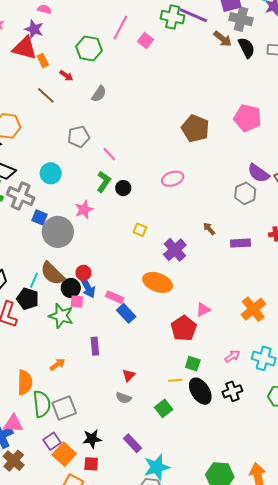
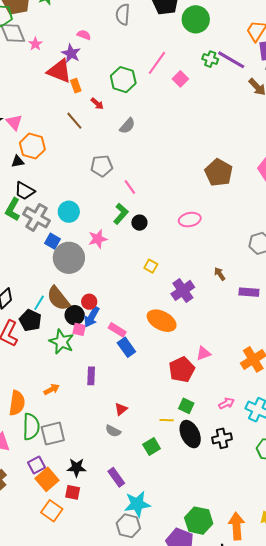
green cross: (173, 17) -> (210, 59), size x0.7
cyan circle: (51, 173) -> (69, 212), moved
blue arrow: (88, 288) -> (92, 317), turned 50

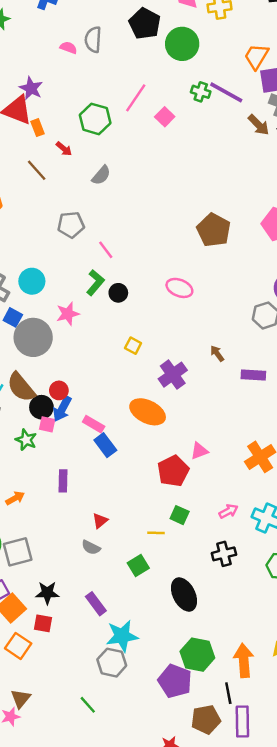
pink semicircle: (84, 35) -> (68, 48), moved
pink ellipse: (190, 220) -> (179, 288), turned 35
green star: (62, 342) -> (26, 440), size x0.7
black ellipse: (190, 434) -> (184, 595), moved

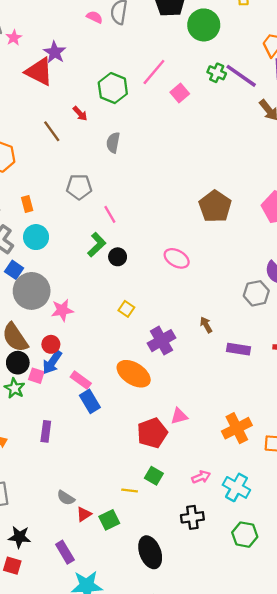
orange rectangle: (38, 128) -> (27, 204), moved
gray semicircle: (101, 175) -> (113, 143), turned 144
pink star: (68, 314) -> (62, 310), moved
black circle: (41, 407) -> (18, 363), moved
red triangle: (100, 521) -> (84, 514), moved

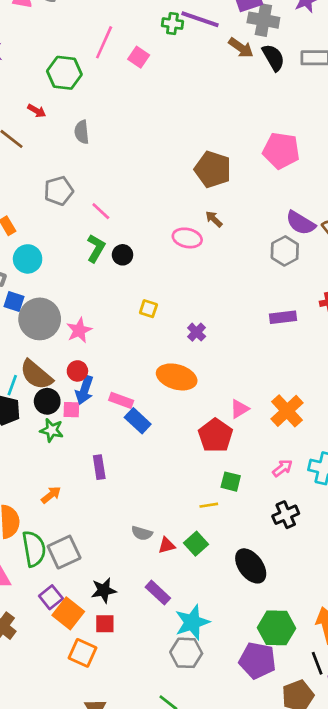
brown arrow: (206, 325) -> (214, 219), moved
purple cross: (161, 341) -> (197, 332), size x0.6
orange cross: (237, 428) -> (287, 411), moved
red triangle: (84, 514) -> (167, 545), turned 35

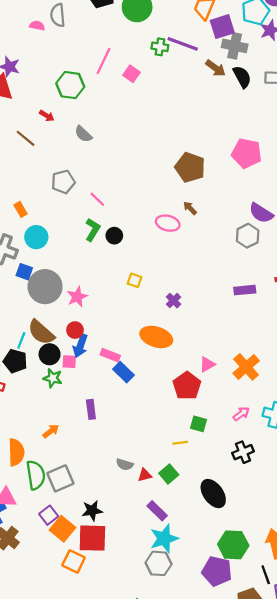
gray semicircle: (82, 132) -> (83, 134), turned -42
purple rectangle: (158, 593) -> (157, 511), moved
red square: (105, 624) -> (92, 538), size x1.8

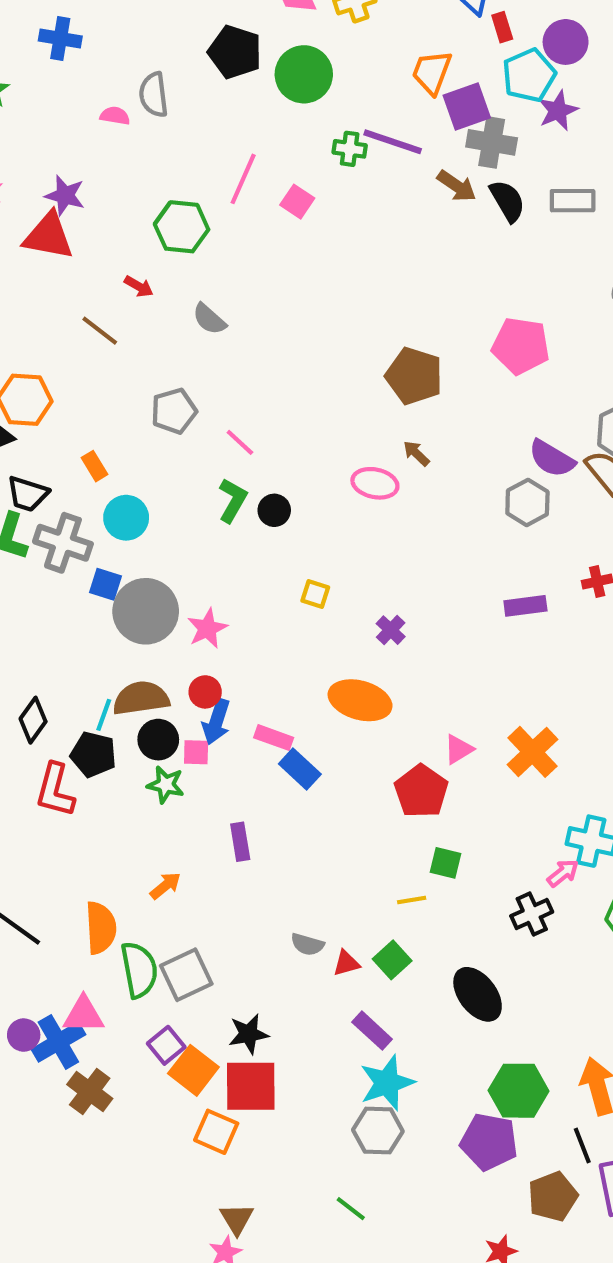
brown semicircle: (41, 332) -> (141, 698), turned 132
pink arrow: (241, 414) -> (563, 873), moved

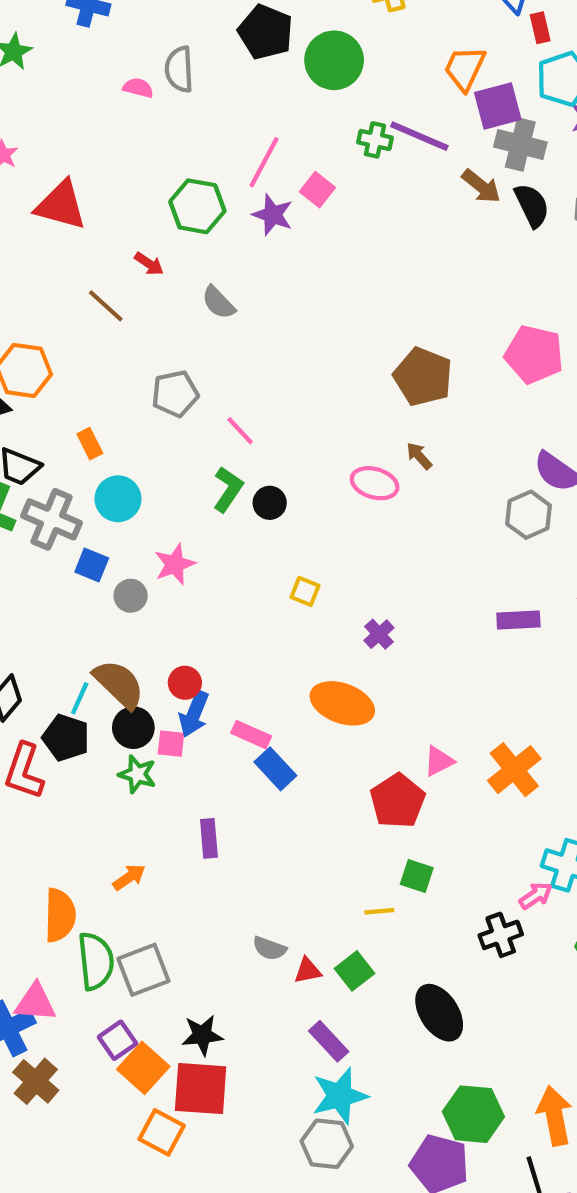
purple star: (65, 195) -> (273, 215), moved
gray circle: (146, 611) -> (131, 596), size x0.5
pink star: (207, 628) -> (175, 564), moved
brown semicircle: (141, 698) -> (119, 684), turned 48

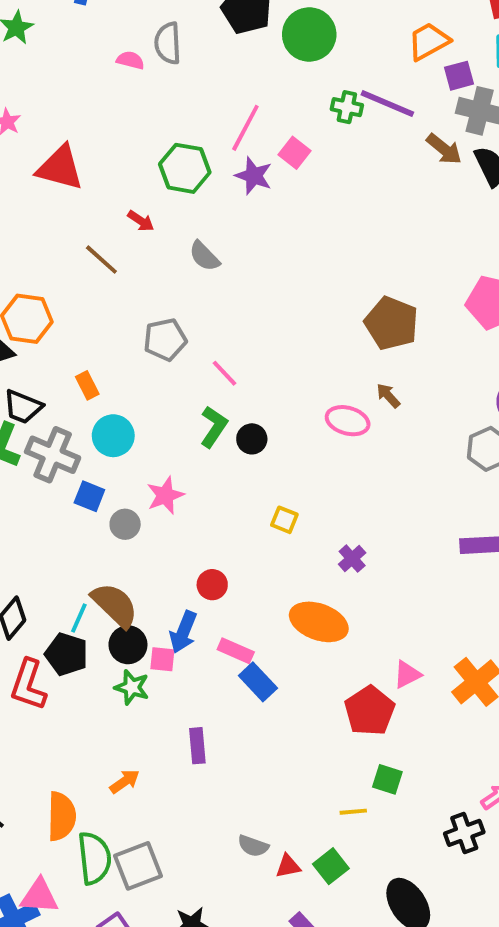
orange trapezoid: (465, 68) -> (429, 41), turned 36
purple square: (498, 106) -> (459, 76), size x0.7
red circle: (185, 683) -> (212, 585), moved

